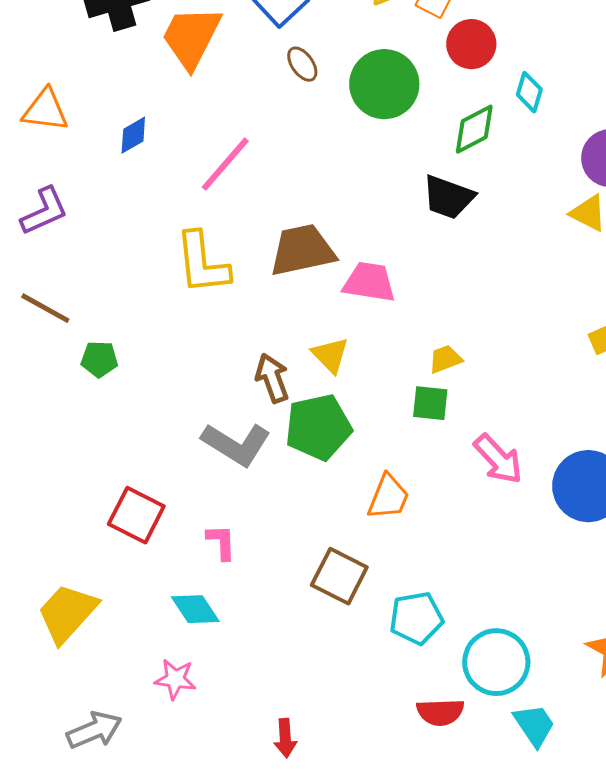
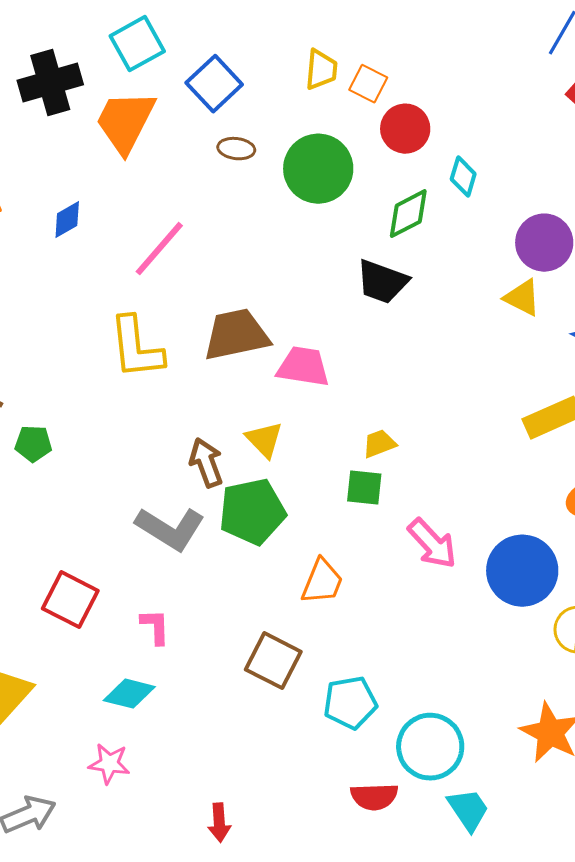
brown ellipse: (302, 64) -> (236, 149), turned -48
cyan diamond: (195, 609) -> (129, 694), turned -42

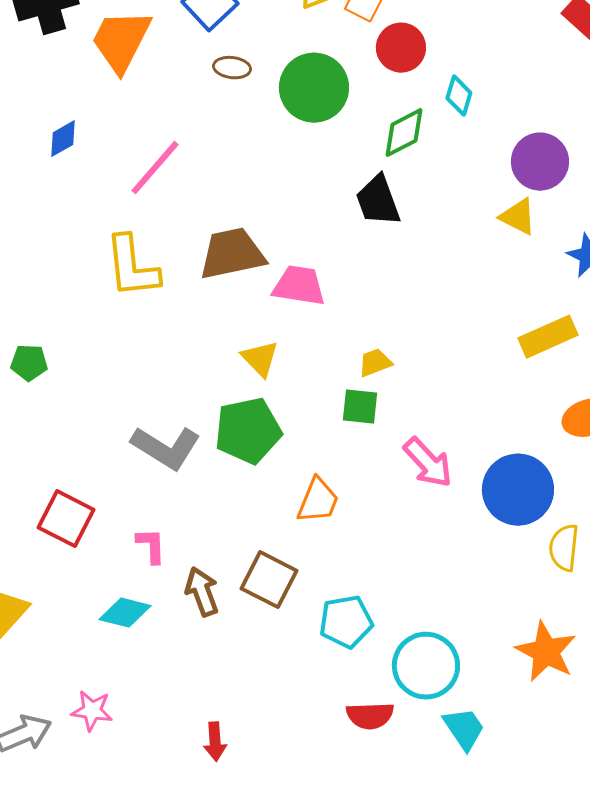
black trapezoid: (382, 282) -> (378, 201), turned 50
brown arrow: (206, 463) -> (202, 592), moved
pink star: (109, 764) -> (92, 711), moved

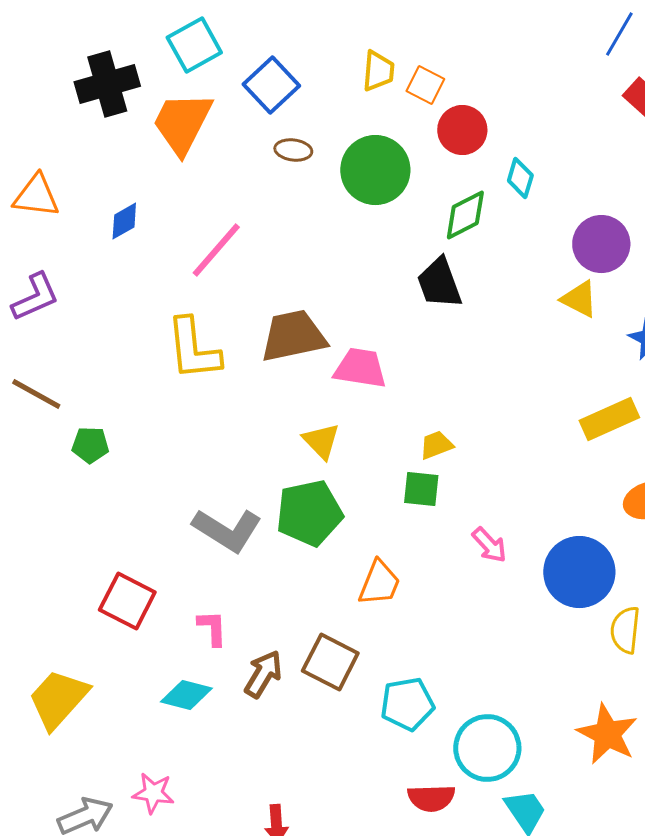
pink arrow: (428, 463) -> (489, 545), size x0.7
brown arrow: (202, 592) -> (263, 674), turned 51

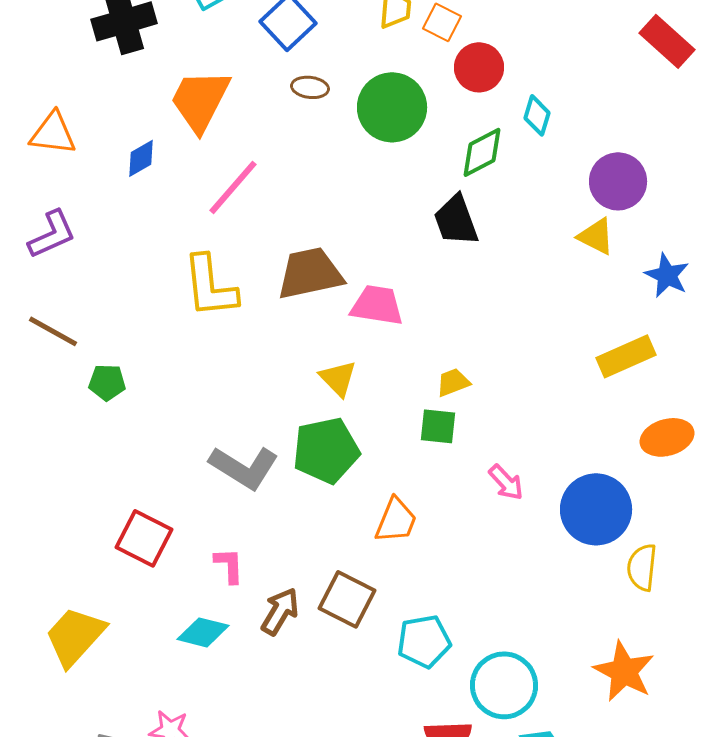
orange trapezoid: (182, 123) -> (200, 100), moved

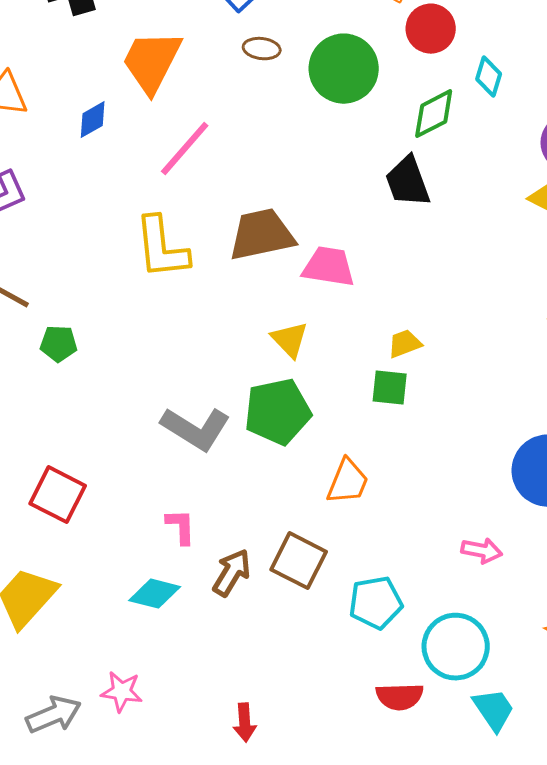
pink arrow: (506, 482) -> (482, 551), moved, turned -36
red square: (144, 538) -> (58, 495), moved

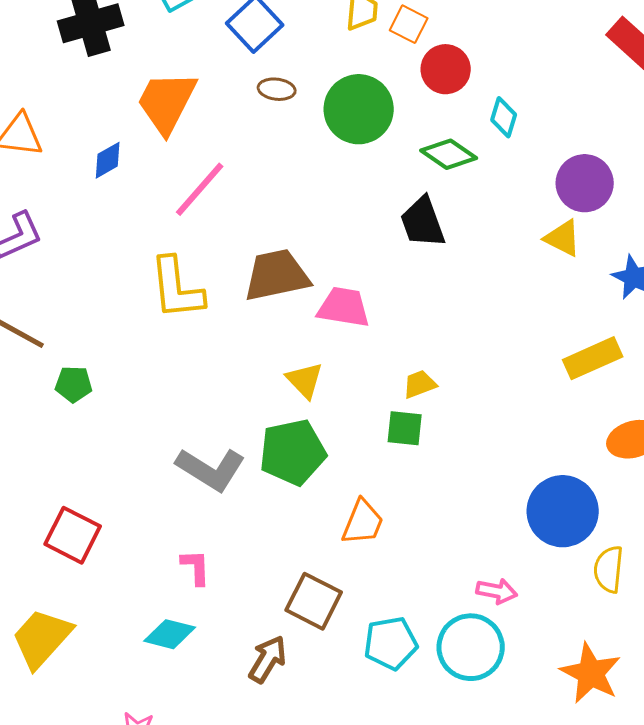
green diamond: (434, 114) -> (449, 154), turned 62
brown arrow: (232, 573) -> (268, 659), moved
cyan circle: (456, 647) -> (471, 647), moved

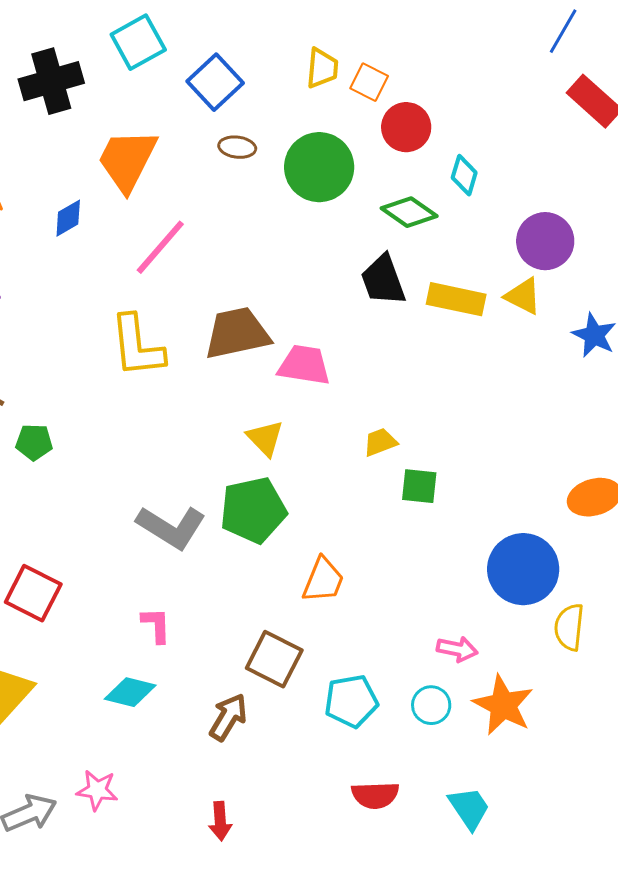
yellow rectangle: (593, 358) -> (456, 299), moved, turned 36
green square: (405, 428) -> (419, 486), moved
cyan circle: (471, 647) -> (431, 705), size x0.6
orange star: (591, 673) -> (503, 705), moved

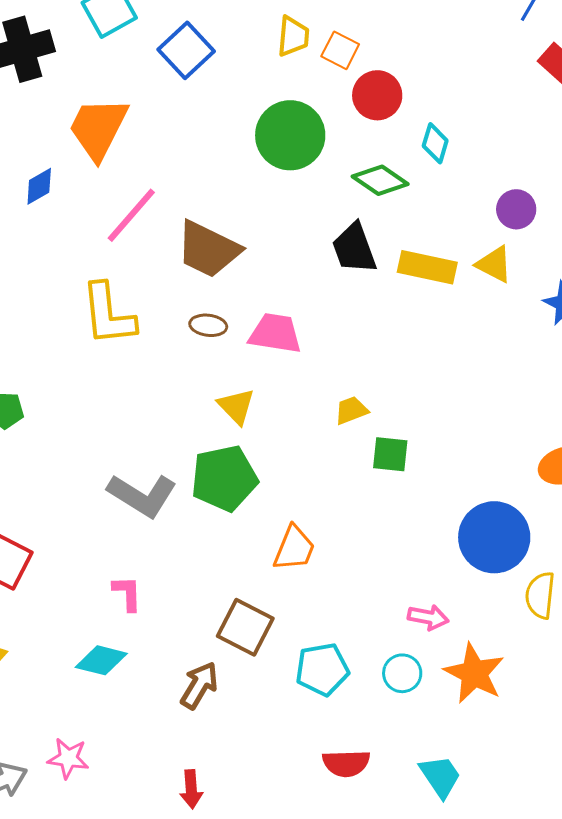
brown ellipse: (237, 147) -> (208, 325), moved
purple circle: (545, 241) -> (516, 209), size x0.7
brown trapezoid: (237, 333) -> (208, 249), moved, turned -142

